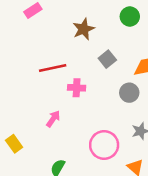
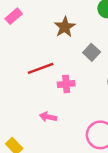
pink arrow: (53, 119) -> (48, 117), turned -105

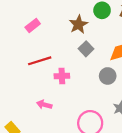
pink rectangle: (14, 16) -> (33, 26), moved
brown star: (65, 27) -> (78, 24), moved

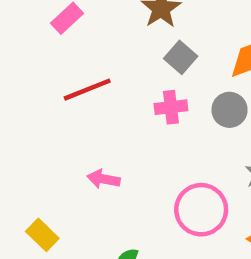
pink cross: (62, 76) -> (171, 107), moved

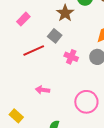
gray square: (181, 57) -> (55, 36), moved
pink cross: (171, 107) -> (71, 57), turned 32

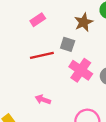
gray square: (55, 36) -> (68, 44), turned -32
pink cross: (71, 57) -> (81, 70), size x1.5

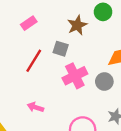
red line: (42, 55) -> (34, 61), turned -45
pink cross: (81, 70) -> (75, 76), turned 30

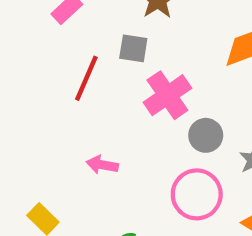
gray circle: (104, 81) -> (206, 135), moved

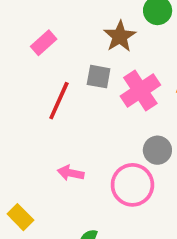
pink cross: (167, 95) -> (140, 91), moved
pink circle: (197, 194) -> (132, 185), moved

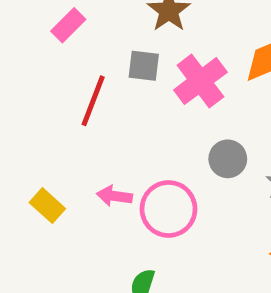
pink circle: (132, 185) -> (169, 209), moved
yellow rectangle: (20, 217) -> (47, 206), moved

